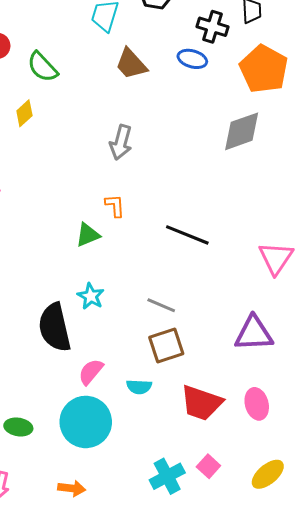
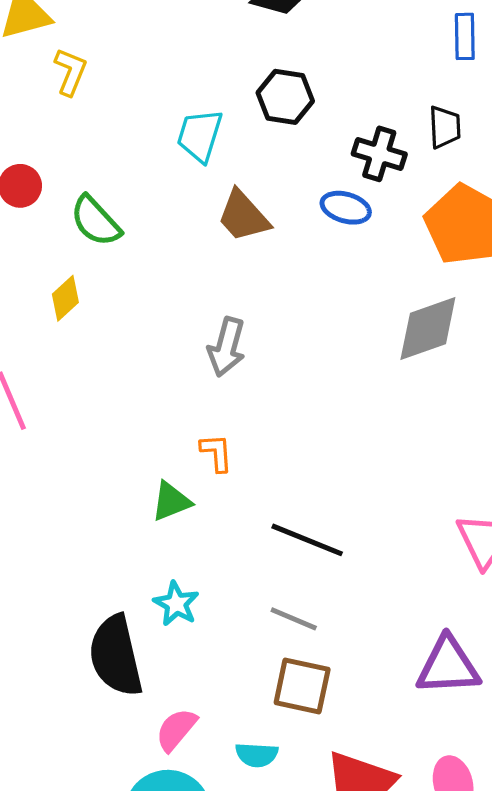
black line: (187, 235) -> (307, 540), moved
brown square: (166, 346) -> (302, 686), turned 30

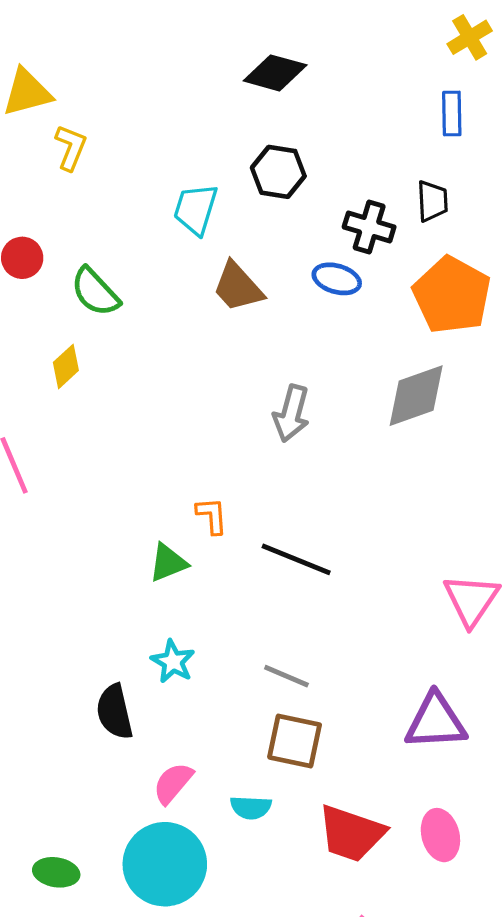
gray arrow: (227, 347) -> (291, 413), moved
black line: (307, 540) -> (296, 559), moved
black semicircle: (116, 656) -> (115, 712), size x0.7

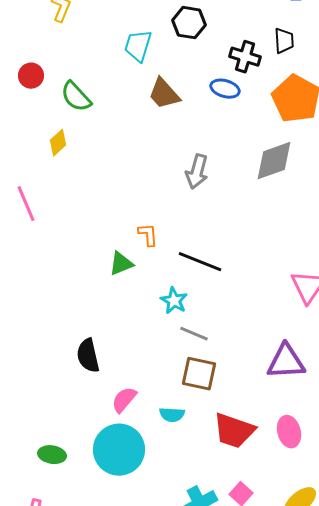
cyan star: (173, 662) -> (174, 301), moved

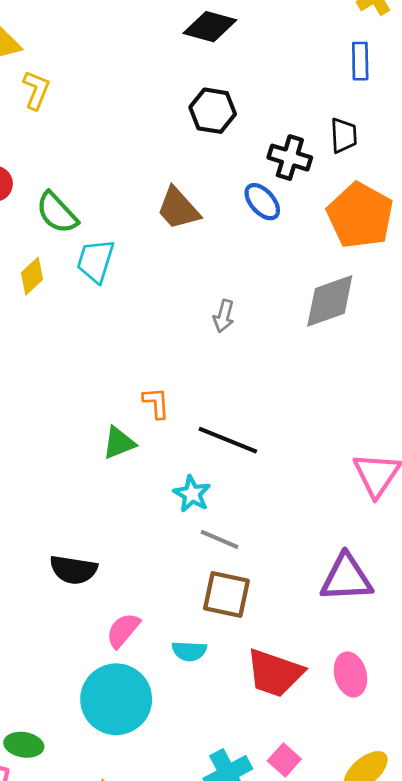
cyan trapezoid: (138, 46) -> (95, 261), moved
blue ellipse: (225, 89) -> (262, 202), turned 32
gray arrow: (197, 172) -> (224, 316), size x0.7
black semicircle: (88, 356) -> (73, 570), turned -68
green ellipse: (52, 455) -> (24, 745), moved

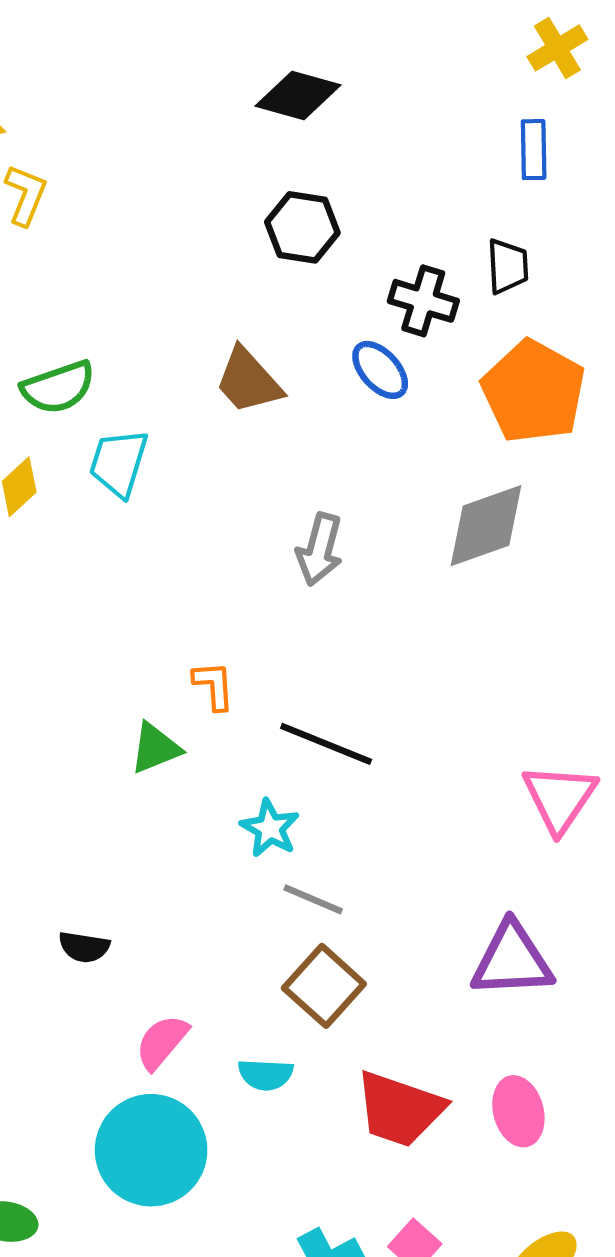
green semicircle: (57, 213) -> (58, 387), turned -66
gray arrow: (224, 316) -> (320, 549), size x1.4
black semicircle: (73, 570) -> (84, 947), size x0.7
brown square: (226, 595) -> (324, 986), turned 30

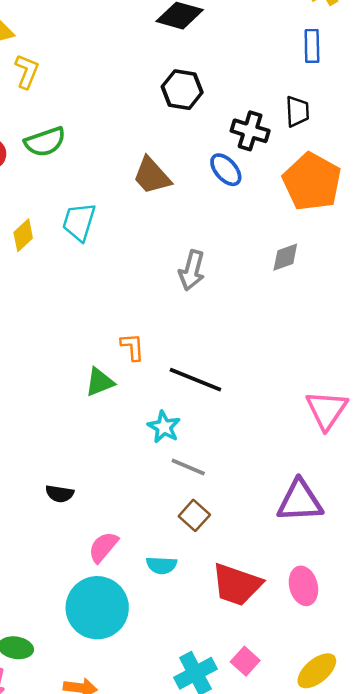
green semicircle: (58, 387) -> (45, 142), moved
gray diamond: (486, 526) -> (285, 257), size x0.6
brown square: (324, 986) -> (194, 515), size x0.7

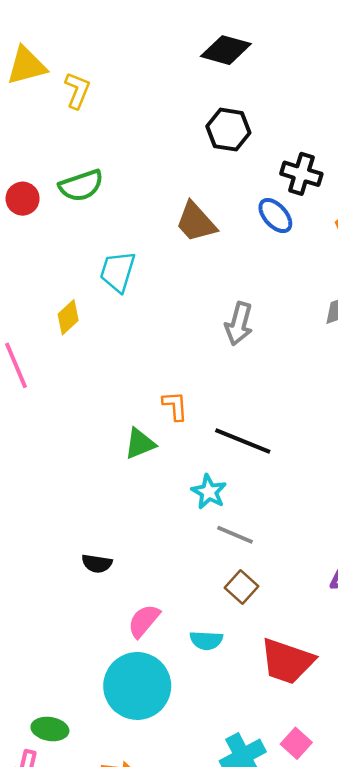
yellow L-shape: (27, 71) -> (77, 90), moved
yellow diamond: (23, 235) -> (68, 317), moved

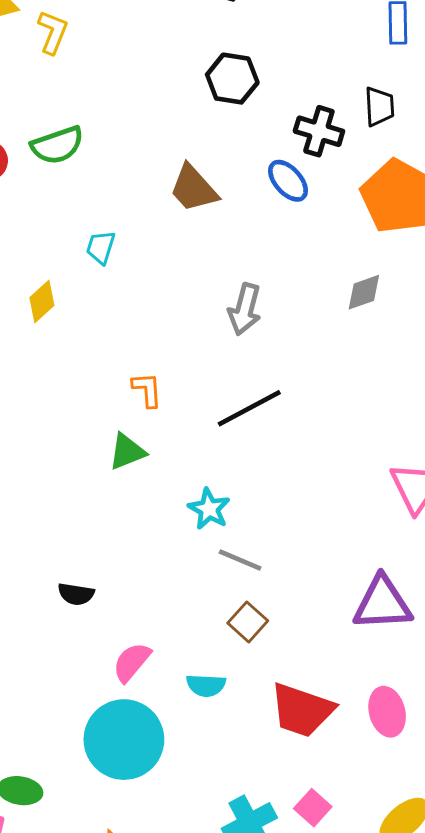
cyan trapezoid: (118, 272) -> (101, 247), size x0.7
orange L-shape: (175, 406) -> (147, 390), moved
black line: (243, 441) -> (249, 408), moved, turned -50

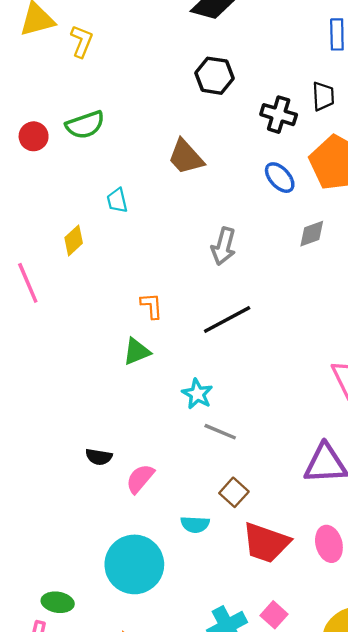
blue ellipse: (288, 181) -> (280, 178), moved
cyan trapezoid: (101, 247) -> (117, 200), turned -30
brown square: (248, 622) -> (234, 492), moved
pink semicircle: (132, 662) -> (140, 479), moved

